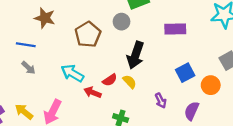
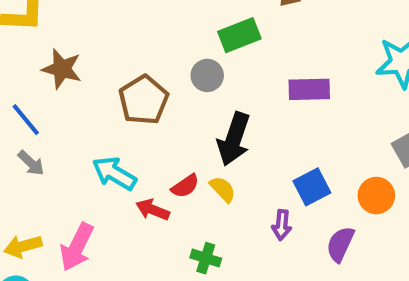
blue line: (26, 45) -> (26, 120), turned 42
blue square: (185, 73) -> (312, 187), moved
purple arrow: (161, 101) -> (282, 225), turned 32
yellow arrow: (24, 112) -> (23, 246), turned -54

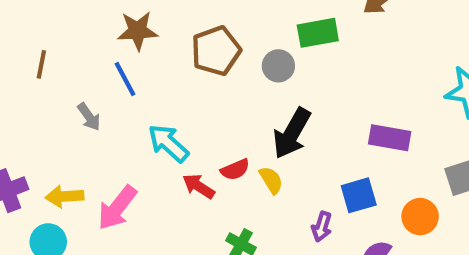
brown star: (62, 69) -> (138, 31), turned -30
purple rectangle: (309, 89) -> (390, 138), moved
brown pentagon: (144, 100) -> (216, 51), moved
blue line: (26, 120) -> (125, 79), moved

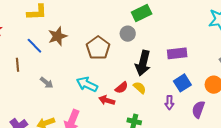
brown pentagon: (216, 51) -> (98, 48), moved
blue line: (125, 79) -> (34, 46), moved
purple rectangle: (390, 138) -> (177, 53), moved

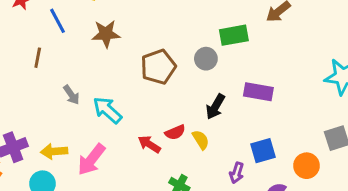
blue line: (34, 46) -> (57, 21), moved
purple rectangle: (177, 53) -> (258, 92), moved
black arrow: (143, 63) -> (215, 107), size x0.7
cyan arrow: (87, 84) -> (108, 110), moved

